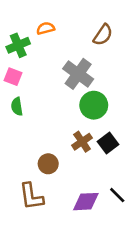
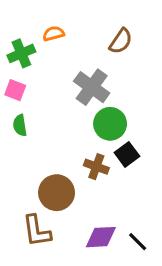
brown cross: (82, 142) -> (96, 167), turned -36
black square: (108, 143) -> (127, 154), moved
brown circle: (48, 164) -> (57, 193), size x1.5
black line: (117, 195) -> (138, 242), moved

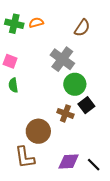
green cross: (21, 53) -> (14, 24), moved, turned 36

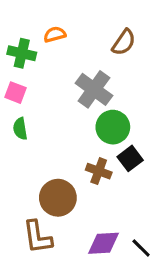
green cross: (14, 24) -> (22, 53), moved

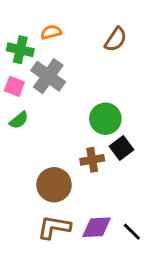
gray cross: (94, 89) -> (48, 76), moved
green semicircle: (20, 129) -> (19, 120), turned -120
brown cross: (99, 171) -> (92, 160), turned -30
brown L-shape: (37, 237) -> (54, 227), moved, turned 108

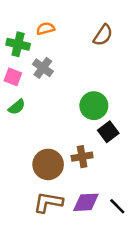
gray cross: (48, 76) -> (43, 68), size x0.7
brown cross: (92, 160) -> (82, 157), moved

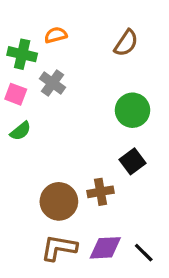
green circle: (94, 106) -> (132, 110), moved

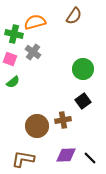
orange semicircle: (56, 35) -> (35, 22), size x1.5
brown semicircle: (126, 43) -> (74, 16), moved
brown L-shape: (59, 248) -> (23, 159), moved

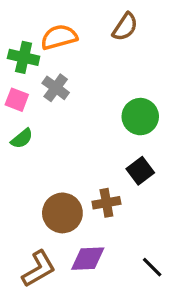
purple diamond: (66, 155) -> (88, 259), moved
brown L-shape: (23, 159) -> (39, 269), turned 140

